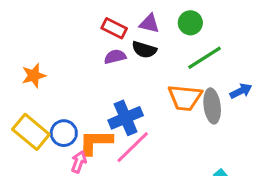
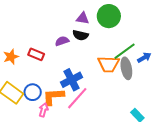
green circle: (190, 23) -> (109, 16), size x1.5
red rectangle: (114, 28) -> (36, 54), moved
green line: (204, 58) -> (125, 51), moved

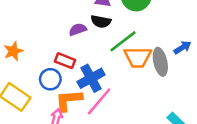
green line: (125, 51) -> (123, 41), moved
red rectangle: (36, 54) -> (65, 61), moved
blue circle: (33, 92) -> (50, 79), moved

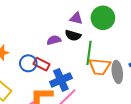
green line: (123, 41) -> (89, 53), turned -50
blue circle: (50, 79) -> (28, 63), moved

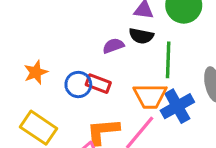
orange trapezoid: (100, 67) -> (150, 96), moved
blue cross: (61, 80) -> (177, 106), moved

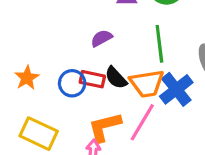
black semicircle: (141, 36) -> (116, 78), moved, turned 45

